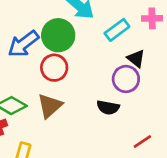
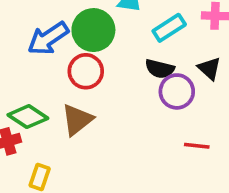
black triangle: (136, 58) -> (209, 68), moved
black semicircle: (108, 107) -> (160, 69), moved
red line: (142, 141) -> (197, 146), moved, turned 36

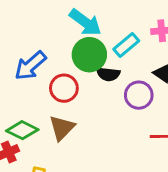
green circle: (93, 30) -> (89, 55), moved
black semicircle: (160, 69) -> (108, 74), moved

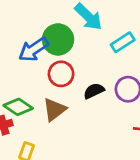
green circle: (89, 55) -> (58, 39), moved
black semicircle: (108, 74) -> (94, 91), moved, turned 140

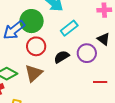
cyan rectangle: (123, 42) -> (69, 28), moved

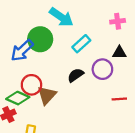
black triangle: (104, 39) -> (119, 53), turned -32
red circle: (36, 46) -> (31, 85), moved

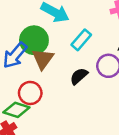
brown triangle: (47, 95) -> (43, 59), moved

